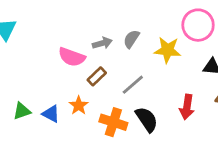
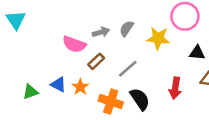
blue triangle: (51, 114) -> (58, 84), moved

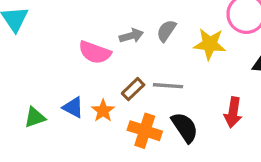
brown rectangle: (96, 61) -> (133, 89), moved
gray line: (128, 69) -> (168, 86), turned 45

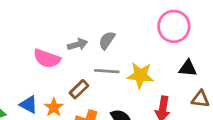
yellow star: (210, 44) -> (140, 75), moved
gray line: (168, 86) -> (107, 71), moved

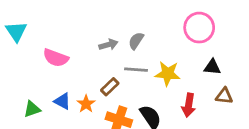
pink semicircle: (47, 58) -> (56, 58), moved

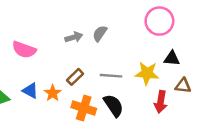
gray line: (136, 70) -> (111, 76), moved
yellow star: (168, 74) -> (147, 73), moved
red arrow: (189, 105) -> (161, 102), moved

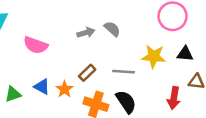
gray semicircle: (100, 33) -> (112, 29), turned 98
yellow star: (147, 73) -> (154, 56), moved

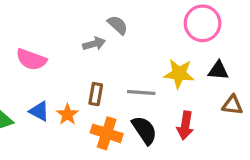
gray semicircle: (112, 29) -> (118, 25), moved
brown rectangle: (87, 73) -> (96, 94), turned -36
red arrow: (174, 98) -> (185, 125), moved

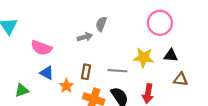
gray semicircle: (118, 25) -> (101, 24), turned -112
blue triangle: (39, 111) -> (47, 73), moved

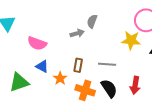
yellow star: (144, 58) -> (131, 40), moved
green triangle: (22, 90) -> (19, 82), size x1.5

